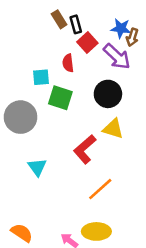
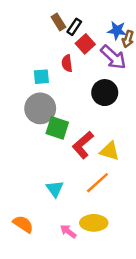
black rectangle: (76, 24) -> (74, 27), turned 49
green square: (60, 98) -> (57, 128), moved
gray circle: (21, 117) -> (40, 108), moved
yellow triangle: (113, 129) -> (110, 151), moved
cyan triangle: (37, 167) -> (55, 189), moved

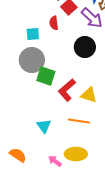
orange line: (97, 183) -> (79, 121), turned 50

